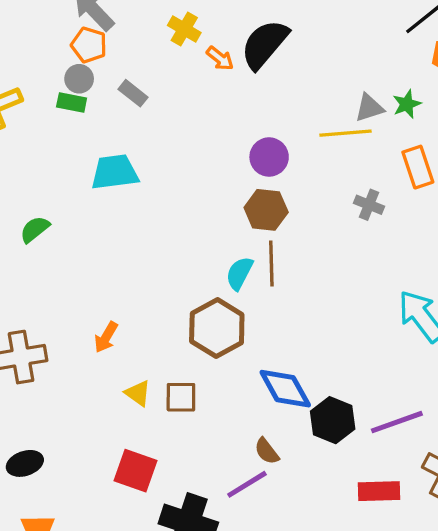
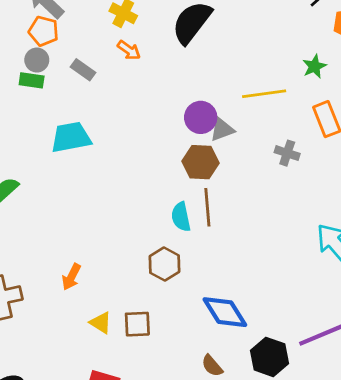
orange arrow: (220, 58) -> (129, 50), moved
gray triangle: (369, 108) -> (222, 129), moved
cyan semicircle: (239, 273) -> (181, 217), turned -36
brown hexagon: (217, 328) -> (164, 264), size x0.7
black hexagon: (333, 420) -> (269, 357), moved

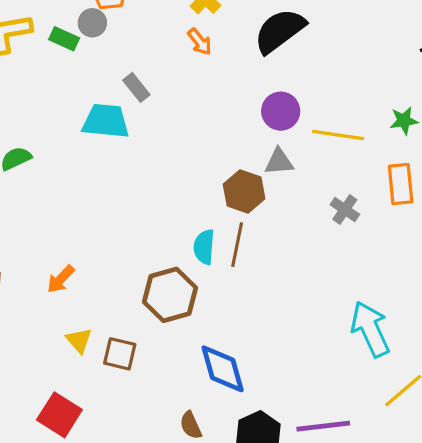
gray rectangle: (83, 70) -> (136, 87), moved
green rectangle: (32, 80) -> (64, 39), moved
purple circle: (201, 117) -> (281, 111), moved
brown hexagon: (164, 264) -> (170, 295), size x1.4

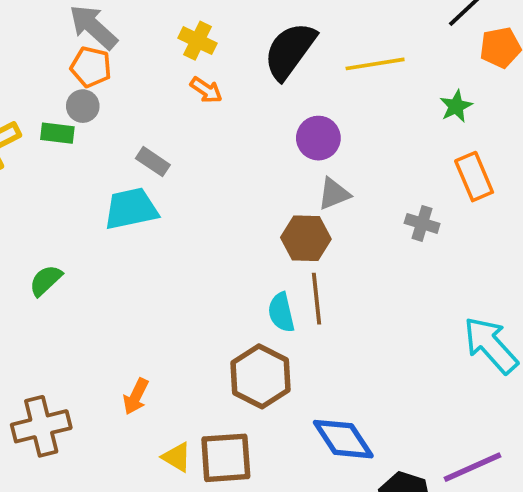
yellow line: (338, 135) -> (375, 64), moved
brown square: (120, 354) -> (226, 458), size x1.4

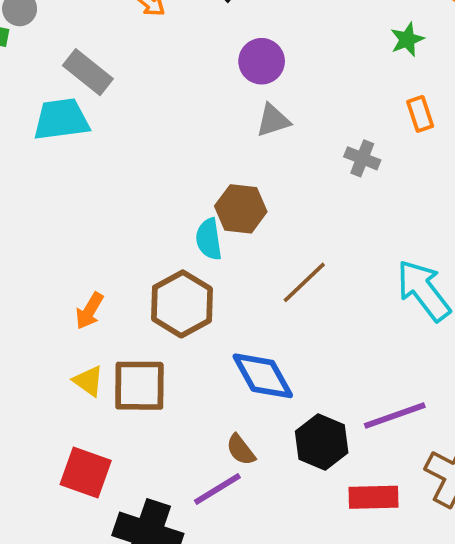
gray rectangle: (153, 162) -> (88, 72), size x1.4
orange rectangle: (474, 177) -> (420, 114), size x0.7
brown hexagon: (306, 238) -> (241, 209), moved
brown line: (317, 299) -> (304, 282), moved, turned 48
orange arrow: (136, 396) -> (89, 311), moved

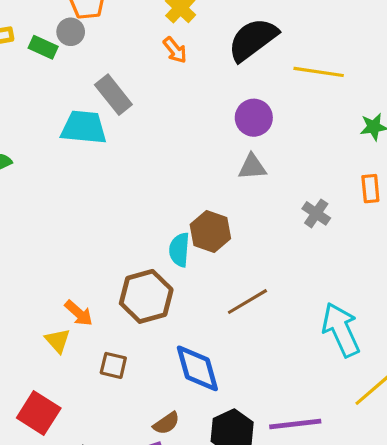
orange arrow: (89, 311) -> (79, 313), moved, turned -92
brown square: (139, 386) -> (113, 365), moved, size x0.6
brown semicircle: (241, 450) -> (166, 423), turned -100

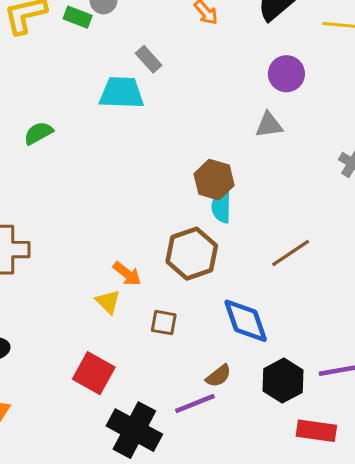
gray rectangle: (113, 95) -> (149, 59), size x0.7
gray triangle: (252, 167) -> (269, 125), moved
brown hexagon: (210, 231) -> (214, 180), moved

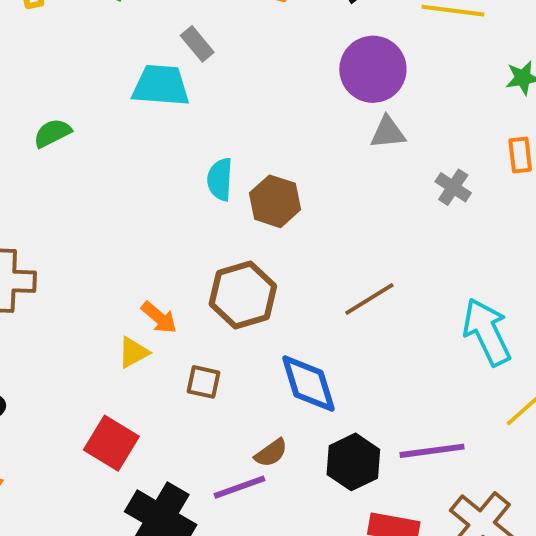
purple circle: (286, 74) -> (373, 69), size x1.4
gray triangle: (269, 125) -> (388, 132), moved
cyan semicircle: (221, 206) -> (220, 179), moved
yellow triangle: (108, 302) -> (133, 352), turned 44

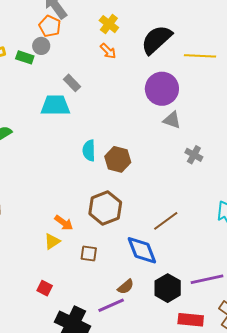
gray triangle: (388, 132) -> (172, 120), turned 30
gray cross: (453, 187) -> (194, 155), moved
brown line: (369, 299) -> (166, 221), moved
red square: (111, 443) -> (45, 288), size x0.6

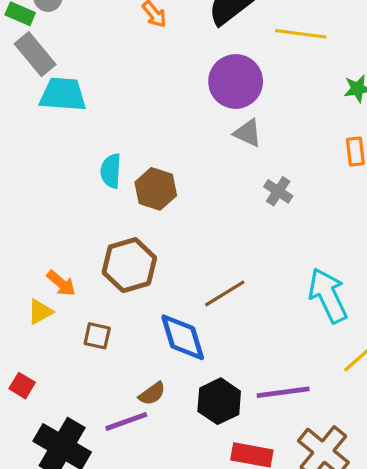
gray rectangle: (72, 83) -> (35, 54), moved, size x1.5

